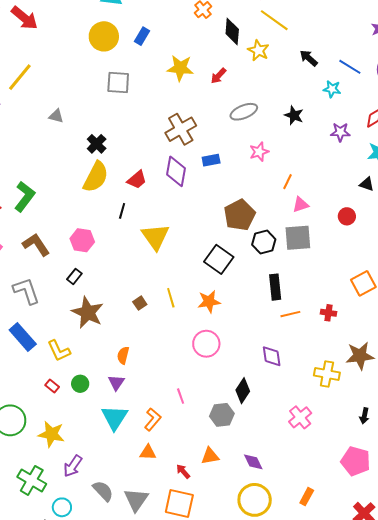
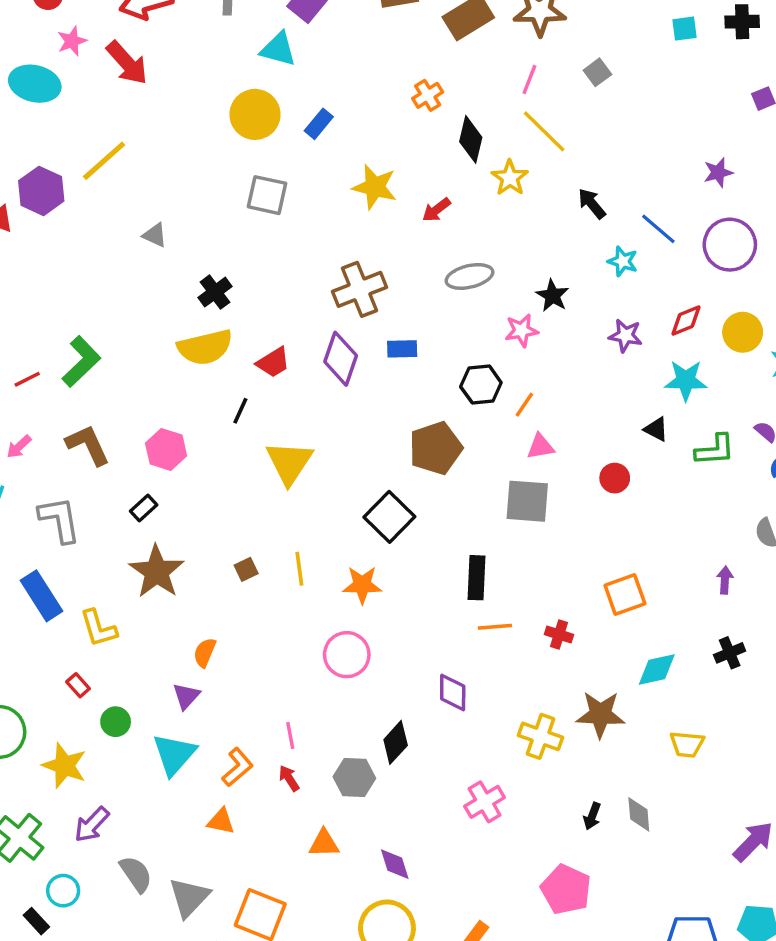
pink star: (259, 152) -> (522, 330), moved
yellow semicircle: (96, 177) -> (205, 347), turned 40
black hexagon: (264, 242) -> (481, 385), moved
green circle: (80, 384) -> (116, 722), moved
red arrow: (183, 471) -> (289, 778), moved

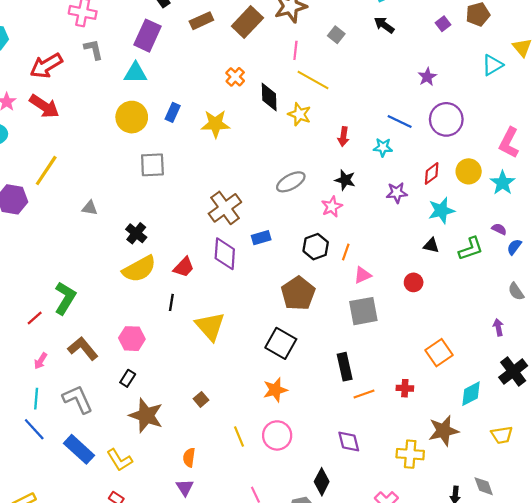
yellow star: (375, 187) -> (215, 124), moved
black arrow: (592, 204) -> (384, 25), moved
red arrow: (436, 210) -> (343, 137), moved, turned -30
yellow line: (299, 569) -> (239, 437), moved
black cross: (730, 653) -> (513, 371), size x1.5

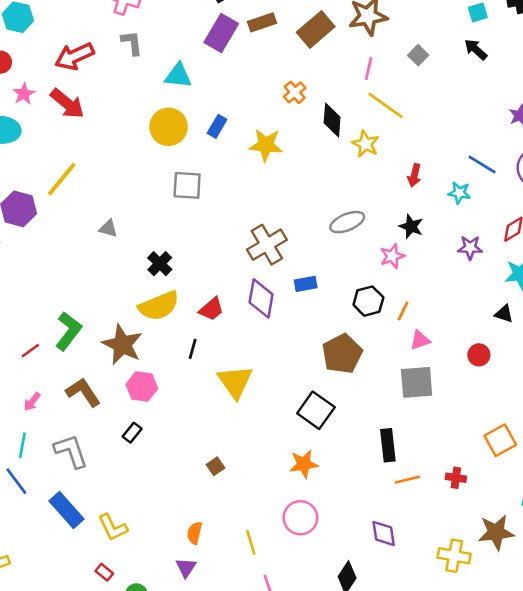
purple rectangle: (148, 36) -> (221, 33), moved
brown star: (146, 415) -> (122, 345), moved
yellow line: (239, 437) -> (251, 543), moved

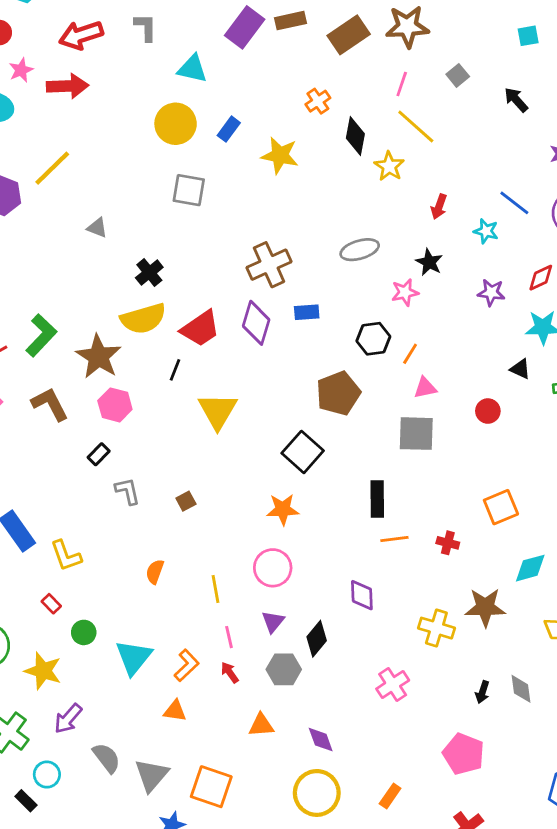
black arrow: (476, 49) -> (516, 100), moved
red arrow: (67, 104) -> (68, 86), turned -48
red trapezoid: (211, 309) -> (200, 329), size x1.4
gray L-shape: (71, 451) -> (128, 491), moved, size x0.7
purple triangle: (186, 568) -> (273, 622), moved

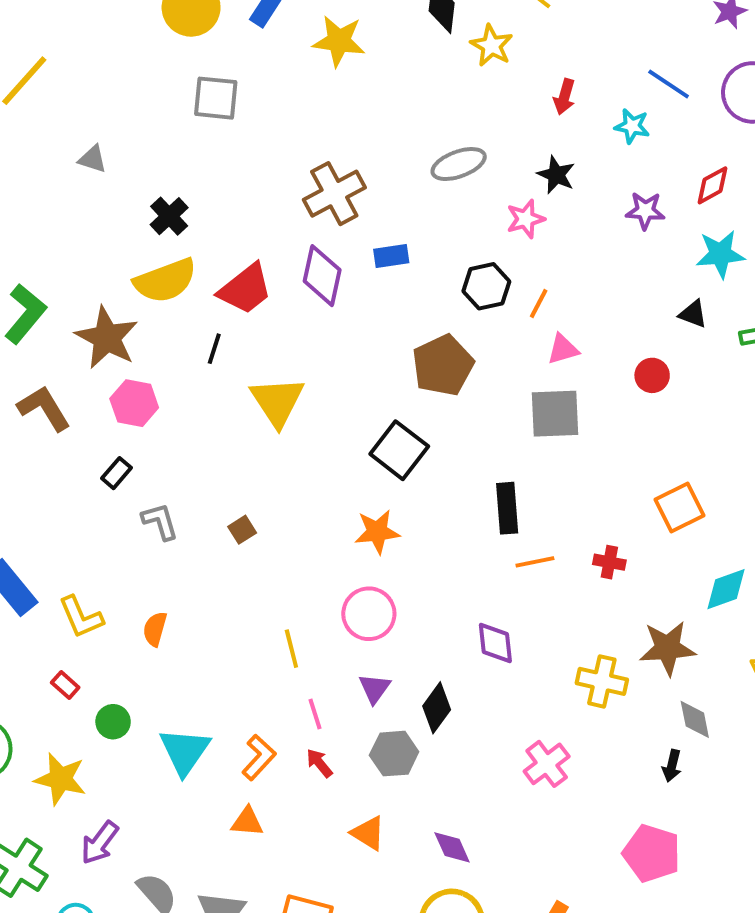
orange semicircle: (155, 572) -> (155, 629), moved
gray diamond: (521, 689) -> (695, 719), moved
orange triangle: (261, 725) -> (368, 833), turned 40

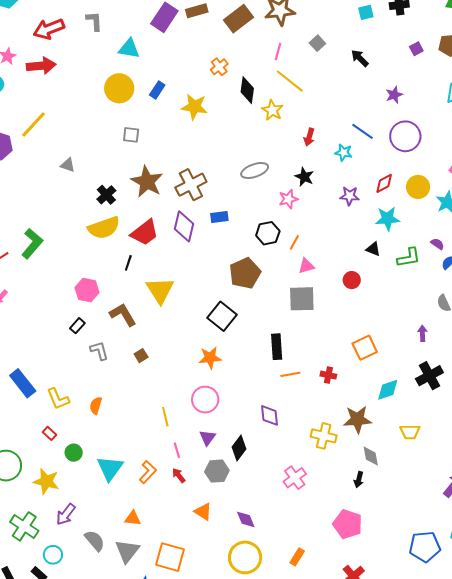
gray square: (216, 98) -> (131, 135), size x0.7
brown star: (107, 338) -> (147, 182), moved
brown L-shape: (44, 408) -> (123, 315), moved
orange triangle: (247, 822) -> (133, 518), moved

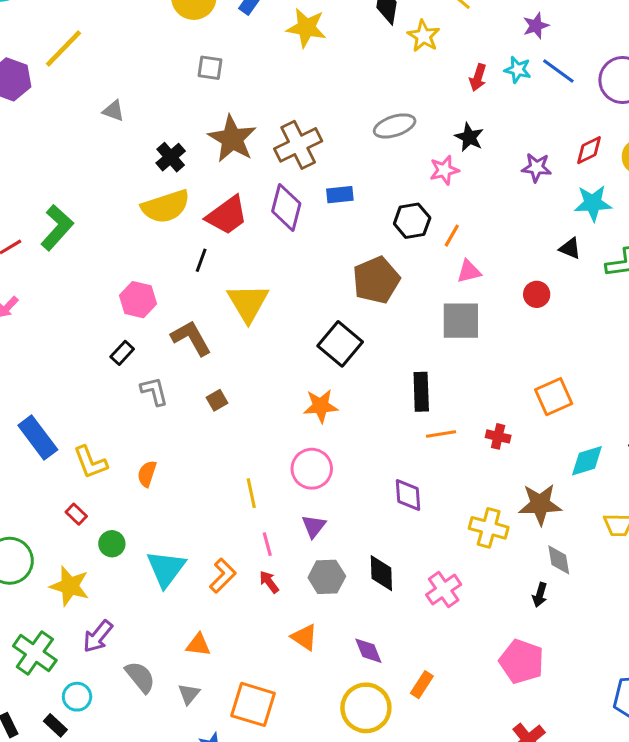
purple star: (394, 95) -> (536, 26), moved
cyan star: (344, 153) -> (518, 70), moved
black diamond: (239, 448) -> (381, 573), moved, turned -40
gray triangle: (127, 551) -> (189, 694), size x0.6
orange rectangle: (297, 557) -> (422, 685), moved

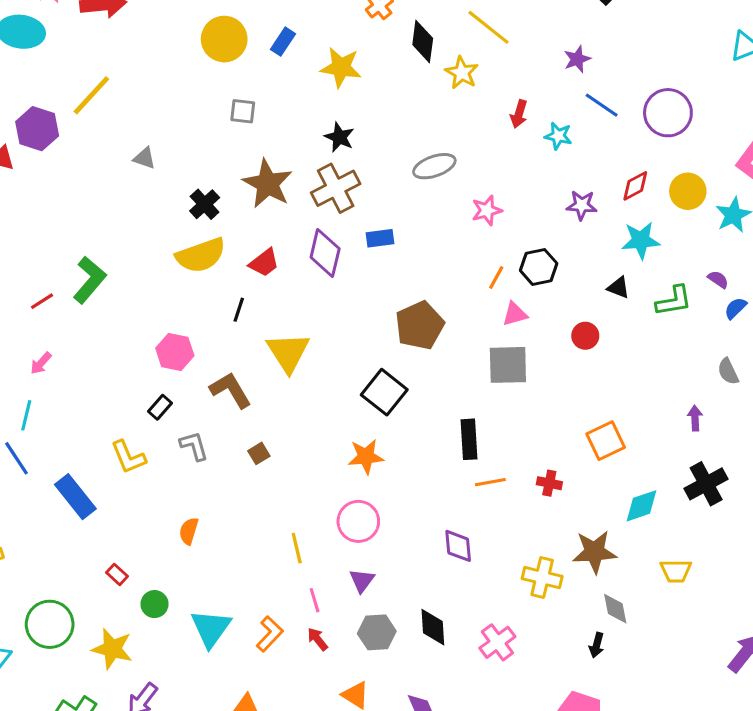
cyan star: (518, 70) -> (558, 136), moved
black star: (469, 137) -> (339, 137), moved
red trapezoid: (227, 215) -> (264, 263), size x0.7
black hexagon: (412, 221) -> (539, 267), moved
yellow L-shape: (90, 462) -> (128, 457), moved

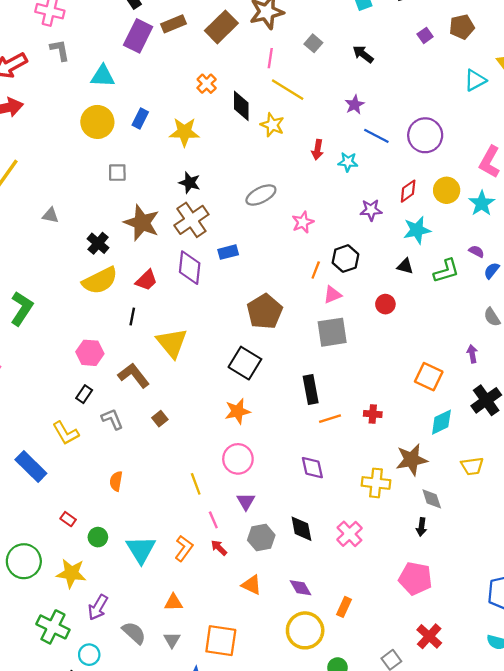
orange square: (606, 441) -> (429, 377), moved, turned -32

